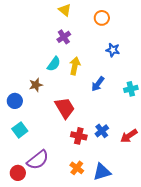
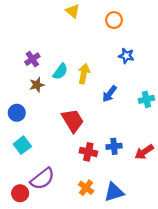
purple cross: (64, 37) -> (32, 59), moved
brown star: (36, 85) -> (37, 85), moved
blue cross: (102, 131) -> (114, 146), turned 32

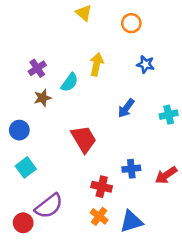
yellow arrow: (84, 74) -> (97, 64), moved
red cross: (88, 152) -> (102, 187), moved

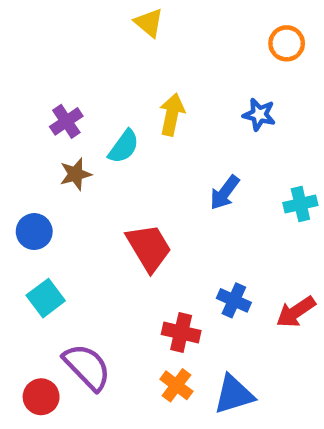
orange circle: (131, 23) -> (287, 43), moved
blue cross: (131, 169) -> (234, 300), turned 30
purple semicircle: (49, 206) -> (87, 367), turned -96

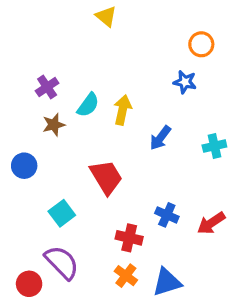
orange circle: (287, 43) -> (201, 44), moved
yellow arrow: (172, 114) -> (123, 110), moved
cyan square: (46, 298) -> (62, 213), moved

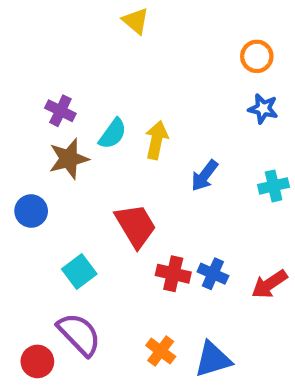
blue star: (185, 82) -> (263, 109), moved
purple cross: (47, 87) -> (60, 111), turned -30
brown star: (54, 125) -> (69, 159), size x1.4
red cross: (129, 238) -> (173, 274), moved

